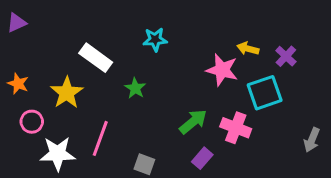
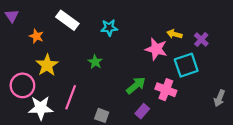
purple triangle: (17, 23) -> (12, 16), turned -40
white rectangle: (96, 58) -> (67, 20), moved
orange star: (18, 84) -> (36, 36), moved
pink circle: (32, 122) -> (22, 85), size x1.5

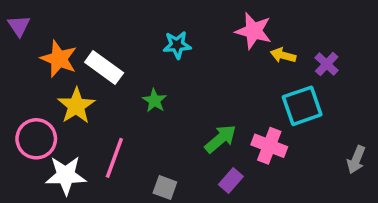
white rectangle: (67, 20) -> (104, 68), moved
orange star: (36, 36) -> (59, 59), size x1.5
pink star: (156, 49) -> (254, 31), moved

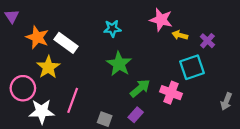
green star: (154, 101) -> (119, 64), moved, size x1.6
purple rectangle: (231, 181) -> (136, 115), moved

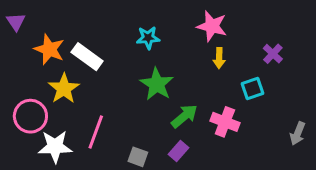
yellow arrow: (180, 35) -> (219, 58), moved, turned -104
cyan square: (192, 67) -> (253, 89), size x0.7

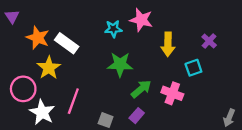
pink star: (212, 26) -> (141, 20), moved
yellow arrow: (219, 58) -> (168, 44), size x1.5
green star: (157, 84) -> (120, 64), turned -30
gray arrow: (298, 134) -> (229, 118), moved
white star: (55, 147) -> (42, 112), turned 30

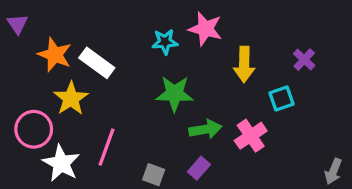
green arrow: (141, 89) -> (205, 129), turned 30
pink cross: (172, 93) -> (251, 136), turned 35

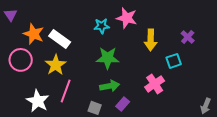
yellow star: (71, 98) -> (56, 65), moved
pink circle: (34, 129) -> (21, 60), moved
green arrow: (205, 129) -> (110, 86), moved

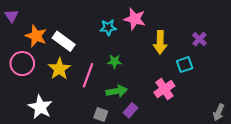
green star: (108, 58) -> (115, 61), size x0.6
pink line: (66, 91) -> (88, 75), moved

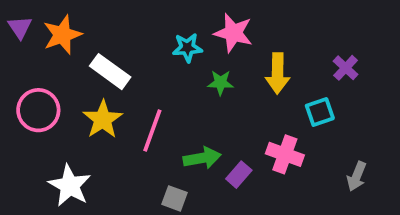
orange star: (36, 36) -> (62, 35), moved, turned 30
green star: (115, 61) -> (220, 83), moved
pink cross: (164, 89) -> (285, 154), turned -36
purple rectangle: (130, 110) -> (239, 175), moved
gray arrow: (219, 112) -> (357, 176), moved

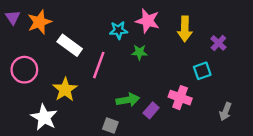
yellow arrow: (278, 73) -> (185, 29), moved
yellow star: (103, 119) -> (65, 89), moved
pink line: (152, 130) -> (99, 65), moved

